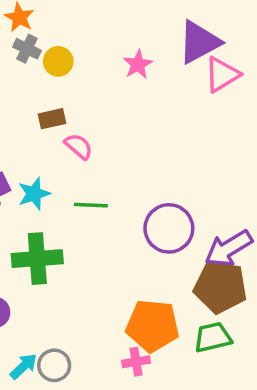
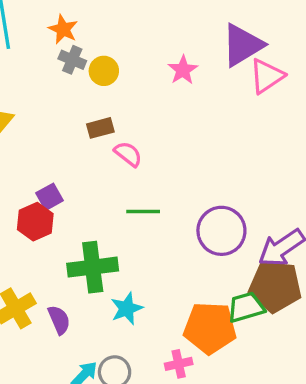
cyan star: (34, 194) -> (127, 309), moved
green trapezoid: (213, 337) -> (246, 307), moved
pink cross: (136, 362) -> (179, 364), moved

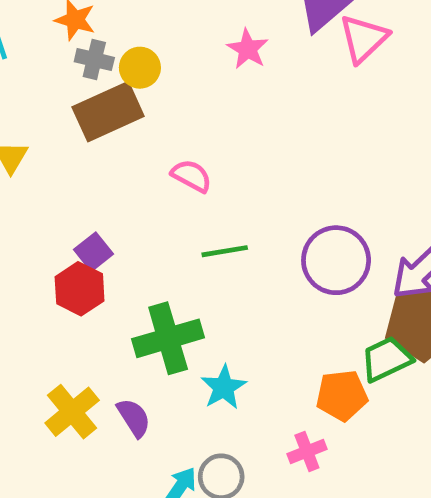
brown rectangle: (100, 128) -> (108, 112), moved, size x1.8
orange pentagon: (210, 328) -> (342, 395), size x0.7

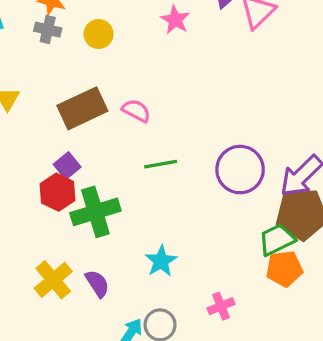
gray cross: (94, 60) -> (48, 30), moved
brown rectangle: (108, 112) -> (82, 108), moved
green cross: (168, 338) -> (95, 212), moved
orange pentagon: (342, 395) -> (284, 269), moved

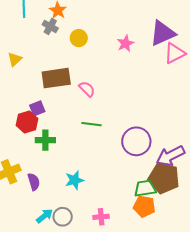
green cross: (95, 212) -> (45, 140), size x0.7

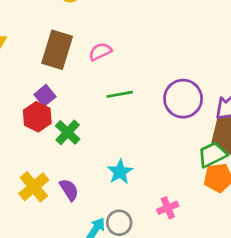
brown rectangle: (56, 78) -> (57, 50), turned -48
pink semicircle: (87, 89) -> (100, 52), turned -54
green cross: (45, 140) -> (68, 132), turned -30

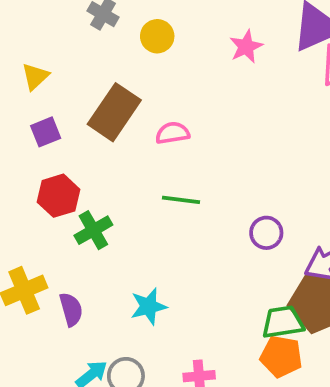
purple square: (45, 96) -> (46, 132), moved
purple circle: (183, 99) -> (266, 233), size x0.6

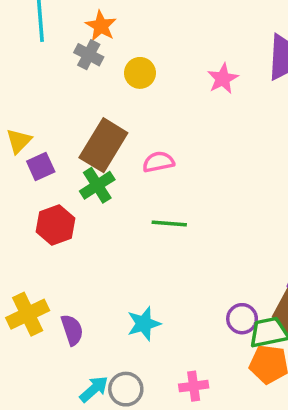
yellow triangle: (35, 76) -> (19, 141), moved
green cross: (93, 230) -> (97, 185), moved
purple circle: (266, 233) -> (242, 319), moved

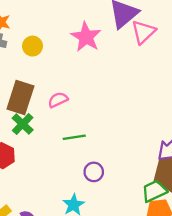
pink star: (223, 79) -> (86, 37), size x1.5
purple circle: (242, 319) -> (94, 172), moved

